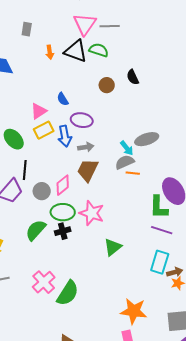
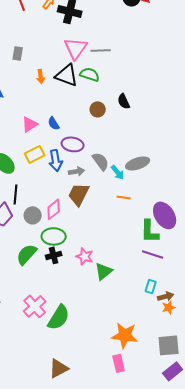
pink triangle: (39, 111) -> (30, 124), moved
gray semicircle: (125, 162) -> (101, 161), moved, turned 78
pink star: (92, 213) -> (85, 256), moved, size x0.7
cyan rectangle: (160, 262) -> (151, 286), size x0.6

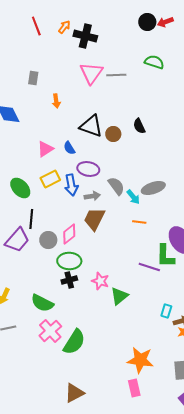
green semicircle: (90, 74) -> (154, 62), moved
black triangle: (67, 75) -> (91, 126), moved
green semicircle: (27, 254) -> (42, 303), moved, turned -105
purple line: (153, 254) -> (149, 267), moved

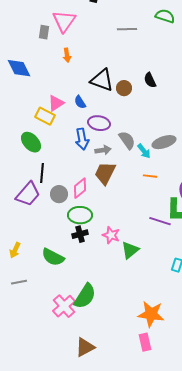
pink triangle: (91, 73) -> (64, 21), moved
yellow rectangle: (50, 179) -> (45, 116), moved, turned 54
pink cross: (50, 331) -> (64, 306), moved

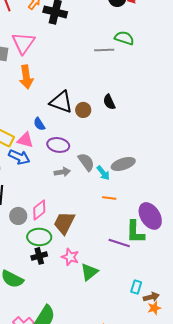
gray line: (127, 29) -> (104, 50), moved
orange arrow: (67, 55) -> (26, 77), size x1.6
pink triangle: (56, 103) -> (25, 140), moved, turned 48
blue arrow: (82, 139) -> (19, 157), moved, turned -55
brown trapezoid: (105, 173) -> (64, 223), moved

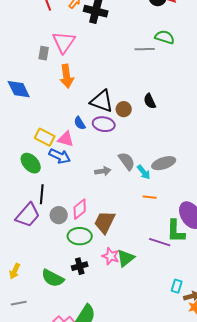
purple ellipse: (58, 145) -> (104, 124), moved
black cross: (39, 256) -> (80, 266), moved
green triangle: (89, 272) -> (126, 258), moved

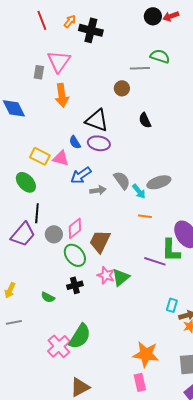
brown circle: (124, 109) -> (122, 88), moved
blue arrow: (60, 156) -> (81, 175), moved, turned 120
green ellipse: (80, 236) -> (75, 255), turned 50
green semicircle: (53, 278) -> (48, 297), size x0.6

